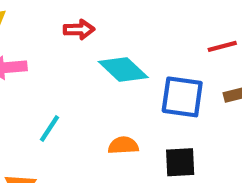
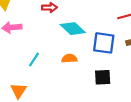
orange semicircle: (123, 145) -> (69, 58), moved

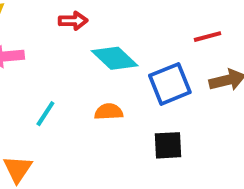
blue square: (104, 43) -> (170, 84), turned -30

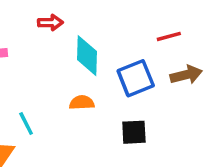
cyan diamond: (115, 58) -> (87, 56), turned 48
cyan line: (45, 114) -> (26, 123), moved, turned -60

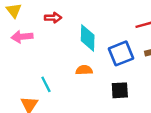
red arrow: (50, 23) -> (53, 18), moved

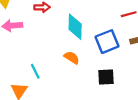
orange semicircle: (84, 70) -> (72, 58), turned 35

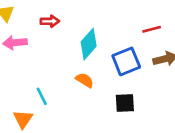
cyan diamond: (75, 27) -> (89, 44), turned 40

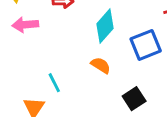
black square: (125, 103) -> (134, 99), moved, turned -30

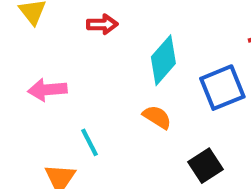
pink arrow: (25, 25) -> (47, 90), moved

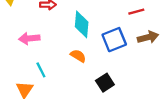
cyan diamond: (163, 60) -> (82, 24), turned -36
pink arrow: (47, 90) -> (29, 38), moved

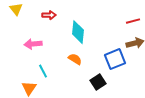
red line: (136, 12) -> (133, 21), moved
blue square: (114, 40) -> (115, 59), moved

